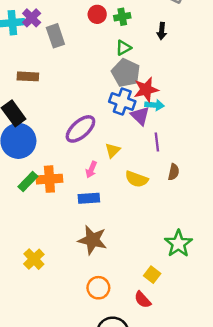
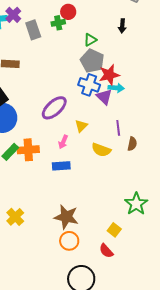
green cross: (122, 17) -> (58, 23), moved
purple line: (157, 142) -> (118, 128), moved
brown star: (92, 240) -> (66, 217), moved

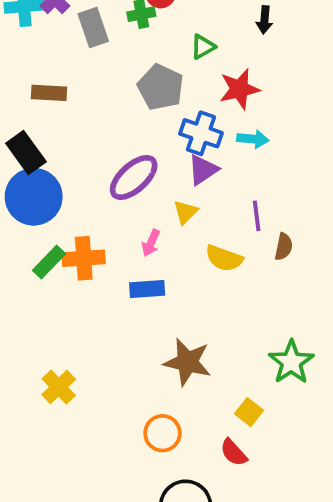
gray pentagon: (92, 61) -> (161, 87), moved
red star: (109, 75) -> (239, 89), moved
purple triangle: (104, 97) -> (203, 170), moved, turned 42
brown star: (66, 217) -> (187, 362), moved

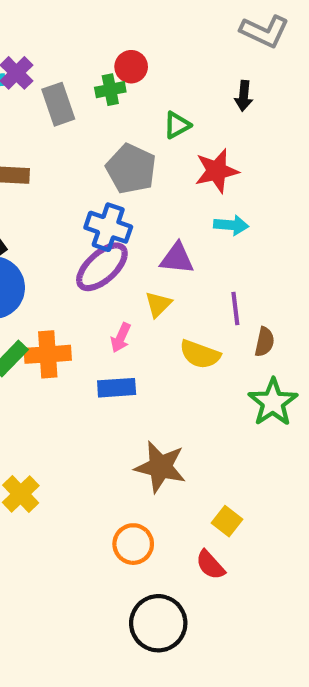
blue cross: (201, 133) -> (108, 227), moved
purple triangle: (203, 170) -> (177, 258), turned 40
green star: (291, 362) -> (273, 402), moved

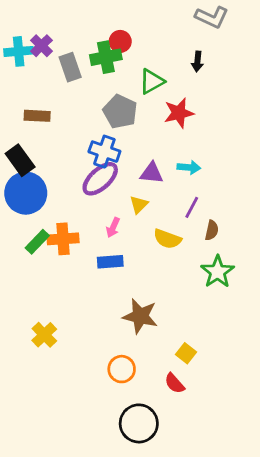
green cross: (110, 90) -> (106, 57), size x1.5
green triangle: (177, 125) -> (152, 81), size x1.4
cyan arrow: (231, 225) -> (189, 167), moved
purple line: (235, 308) -> (192, 207), turned 35

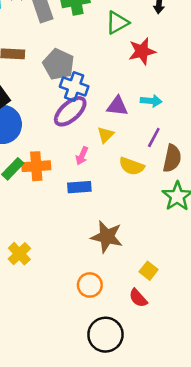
gray pentagon: (120, 112) -> (58, 64), moved
brown semicircle: (212, 230) -> (172, 158), size x1.5

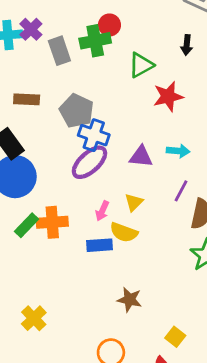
yellow triangle: (105, 135) -> (134, 202), moved
yellow semicircle: (132, 166) -> (124, 232), moved
brown star: (107, 237) -> (130, 300), size x0.7

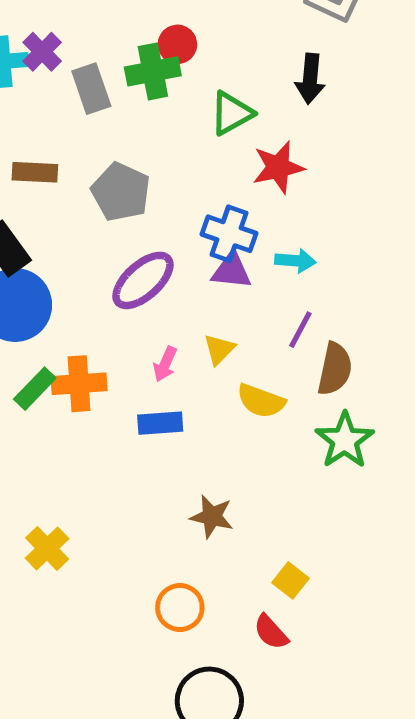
black arrow: (187, 45) -> (310, 79), size x1.4
blue cross: (94, 135) -> (229, 234), moved
yellow semicircle: (124, 232) -> (261, 401), moved

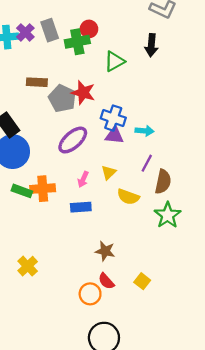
gray rectangle: (91, 89) -> (50, 30), moved
red star: (278, 167) -> (83, 93), moved, turned 30
brown rectangle: (35, 172) -> (37, 82), moved
green rectangle: (35, 389) -> (22, 191), turned 66
red semicircle: (271, 632) -> (106, 281), moved

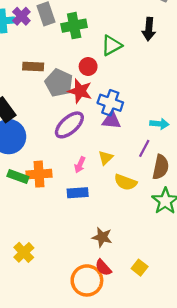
red circle: (89, 29) -> (88, 66), moved
red star: (83, 93) -> (80, 91), moved
cyan arrow: (144, 131) -> (159, 124), moved
orange circle: (90, 294) -> (87, 280), size x1.4

